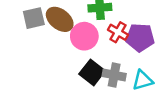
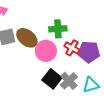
gray cross: (114, 75) -> (69, 81), turned 36

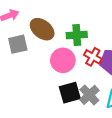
brown ellipse: (27, 38) -> (42, 29), moved
black square: (52, 79) -> (70, 93), turned 36

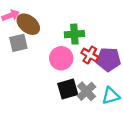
brown ellipse: (42, 29) -> (28, 24), moved

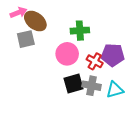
red cross: (90, 55) -> (95, 61), moved
gray cross: (87, 91) -> (92, 86), turned -36

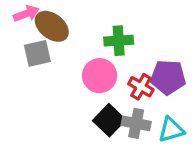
black square: (73, 84) -> (109, 120), turned -30

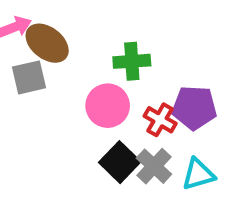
gray cross: (136, 123) -> (154, 166), turned 32

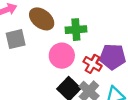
brown ellipse: (47, 43) -> (42, 19), moved

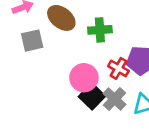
pink circle: (62, 56) -> (84, 78), moved

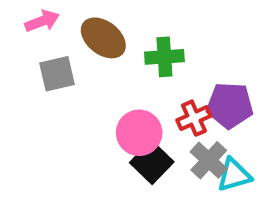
red cross: (118, 68) -> (194, 118), turned 36
gray cross: (114, 99) -> (209, 160), moved

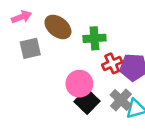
red cross: (194, 118) -> (112, 63), moved

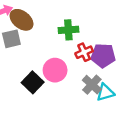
brown ellipse: (58, 27) -> (22, 20), moved
black square: (87, 101) -> (33, 82), moved

